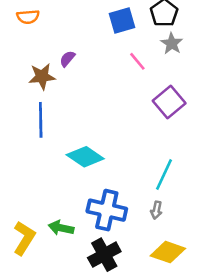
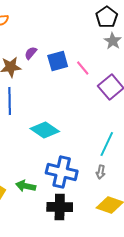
blue square: (122, 21) -> (58, 61), moved
pink line: (137, 61) -> (83, 68), moved
black cross: (104, 255) -> (60, 207), turned 30

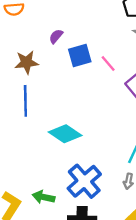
purple semicircle: (31, 53) -> (56, 36), moved
blue cross: (62, 172) -> (84, 181), turned 36

